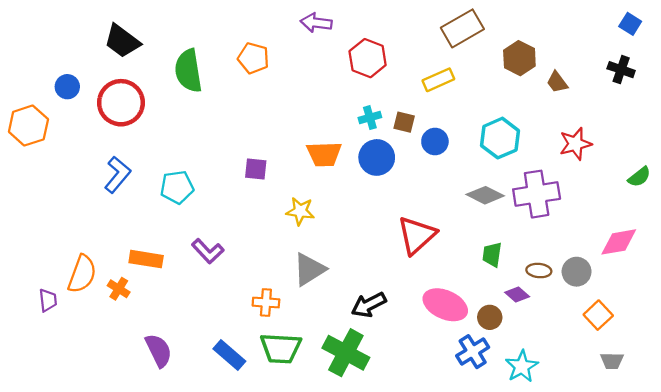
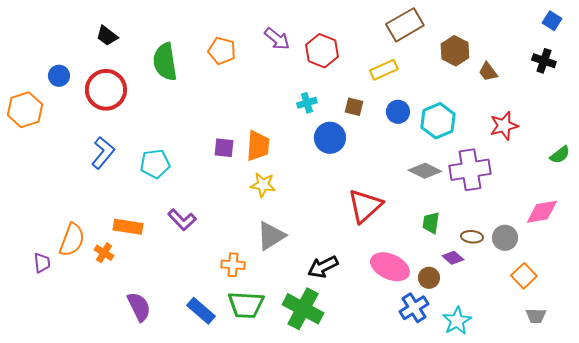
purple arrow: (316, 23) -> (277, 39), moved, turned -148
black trapezoid: (122, 41) -> (107, 36), size x0.7
cyan cross: (370, 118) -> (307, 103), moved
blue circle: (435, 142) -> (398, 112), moved
orange trapezoid: (324, 154) -> (258, 146), moved, turned -84

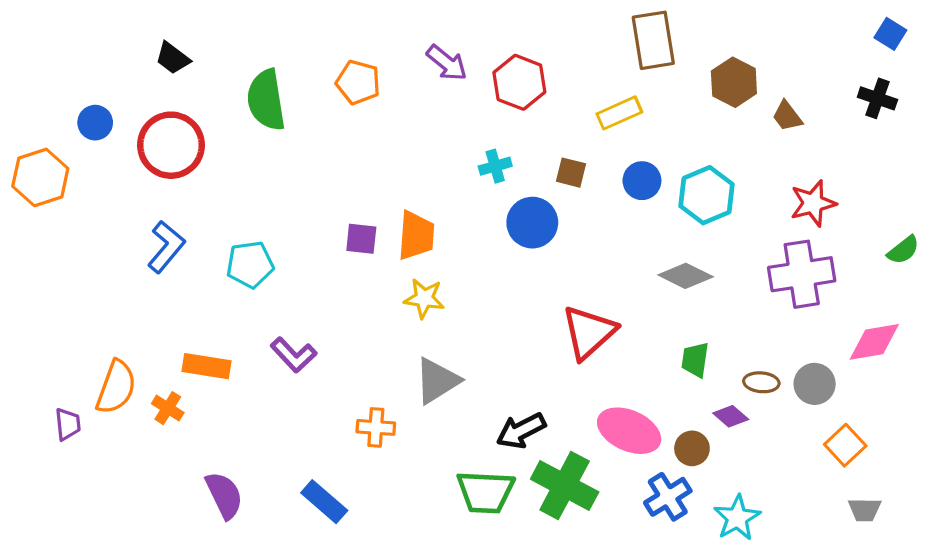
brown rectangle: (405, 25) -> (653, 40), turned -69
purple cross: (470, 170) -> (802, 274), moved
green trapezoid: (246, 305) -> (486, 492), moved
green cross: (303, 309) -> (565, 486), moved

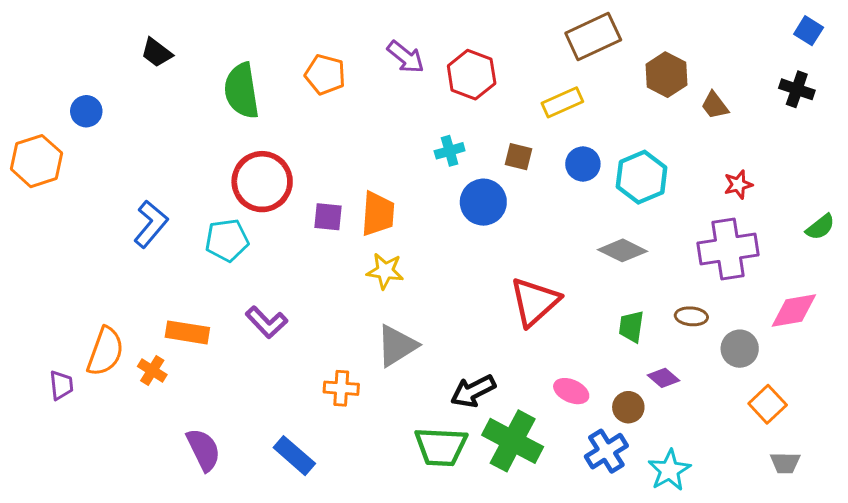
brown rectangle: (653, 40) -> (593, 37), turned 74
red circle: (171, 145) -> (262, 182), moved
red star: (813, 203) -> (738, 185), size x0.7
brown ellipse: (761, 382) -> (691, 316), moved
pink ellipse: (629, 431) -> (571, 391), size x0.6

